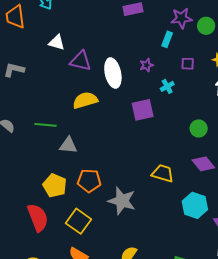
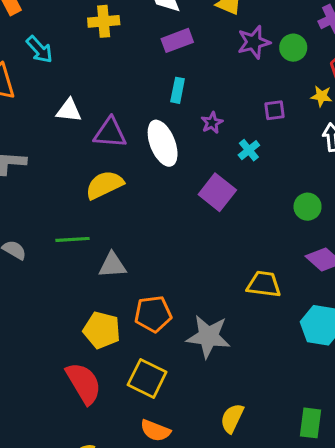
cyan rectangle: (167, 39) -> (178, 90), moved
yellow semicircle: (85, 100) -> (104, 185), moved
purple square: (143, 110) -> (217, 192), turned -30

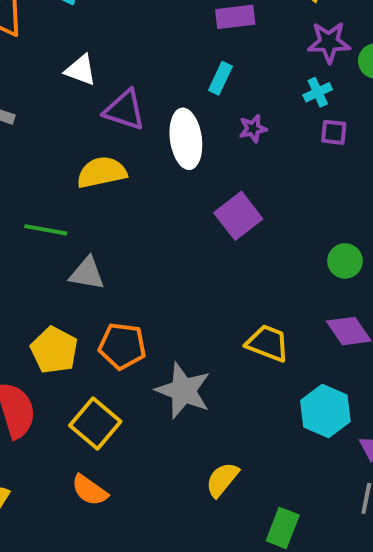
cyan cross: (249, 150) -> (318, 92), moved
yellow semicircle: (232, 418) -> (222, 480), moved

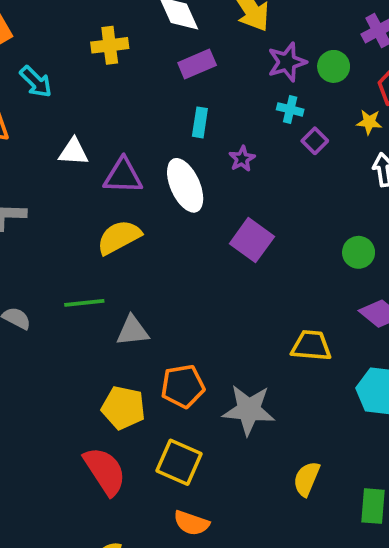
cyan cross: (318, 92) -> (290, 109), turned -35
purple square: (334, 132) -> (315, 141), turned -35

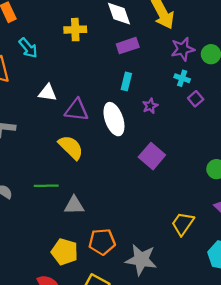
yellow semicircle: (119, 237) -> (71, 147), turned 68
yellow trapezoid: (311, 346) -> (183, 224), turned -65

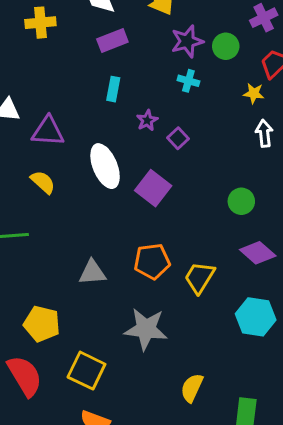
purple square: (196, 99) -> (178, 138), moved
white ellipse: (114, 119) -> (105, 166), moved
yellow semicircle: (71, 147) -> (43, 182), size x0.7
gray triangle: (74, 205) -> (92, 272), moved
orange pentagon: (102, 242) -> (152, 261), moved

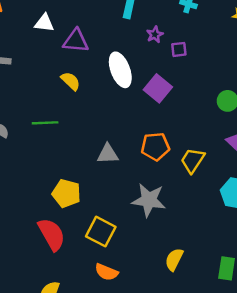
purple square: (178, 138) -> (179, 49), turned 35
yellow semicircle: (192, 388) -> (174, 259), moved

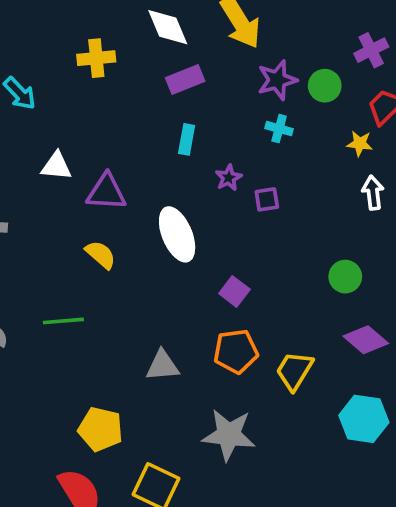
purple square: (158, 88) -> (234, 291), moved, size x0.7

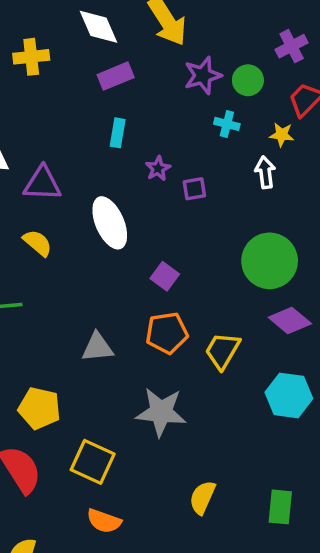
cyan cross: (279, 129) -> (227, 124), moved
white arrow: (373, 193) -> (265, 172), moved
green circle: (345, 277) -> (270, 261), size x1.8

